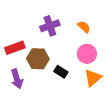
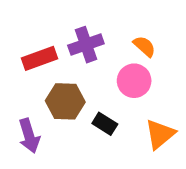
red rectangle: (15, 48) -> (39, 58), moved
pink circle: (87, 54) -> (134, 81), moved

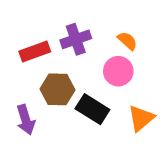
black rectangle: (105, 124) -> (92, 109), size x1.5

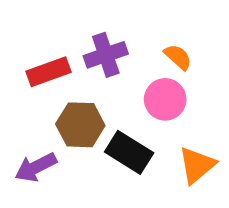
purple arrow: (26, 120) -> (36, 167), turned 80

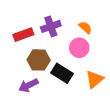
purple arrow: (36, 167) -> (28, 85), moved

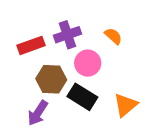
pink circle: (79, 48) -> (88, 63), moved
purple arrow: (28, 85) -> (38, 113), turned -30

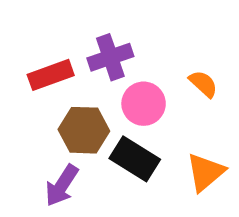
orange semicircle: (113, 36) -> (203, 84), moved

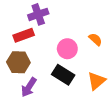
purple cross: (110, 57) -> (38, 14), moved
brown hexagon: (84, 130) -> (18, 62), moved

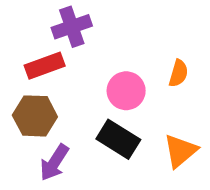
orange semicircle: (95, 39) -> (178, 73), turned 64

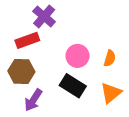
purple cross: (72, 27) -> (44, 16), turned -30
orange semicircle: (178, 73) -> (110, 58), moved

